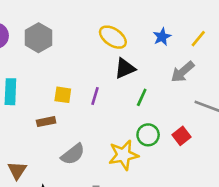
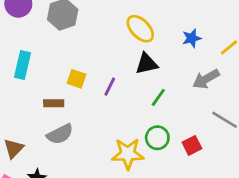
gray semicircle: (73, 154) -> (60, 134), moved

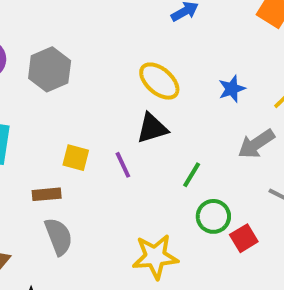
black triangle: (146, 64) -> (152, 128), moved
purple line: (110, 87) -> (123, 165), turned -48
gray semicircle: (60, 134) -> (59, 237), turned -80
green circle: (157, 138) -> (213, 216), moved

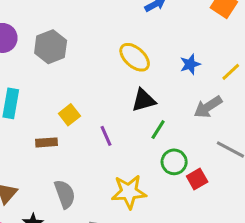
black triangle: (152, 128) -> (144, 100), moved
yellow square: (76, 158) -> (69, 115), turned 36
purple line: (123, 165) -> (106, 136), moved
gray semicircle: (59, 237) -> (65, 194), moved

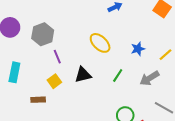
black triangle: (144, 100) -> (83, 75), moved
green line: (158, 130) -> (118, 76), moved
purple line: (106, 136) -> (57, 57), moved

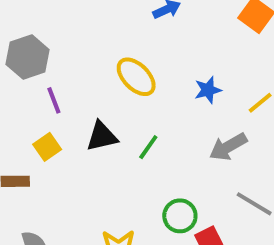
green line: (118, 76) -> (148, 147), moved

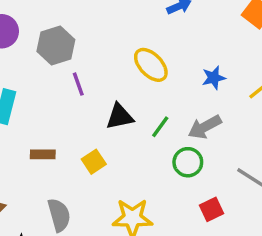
yellow square: (47, 147) -> (94, 162), moved
gray arrow: (228, 147) -> (205, 127), moved
green circle: (180, 216) -> (188, 162), moved

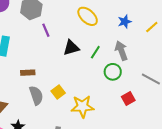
gray arrow: (205, 127) -> (121, 51), turned 102
yellow square: (94, 162) -> (58, 92), moved
gray semicircle: (59, 215) -> (36, 95), moved

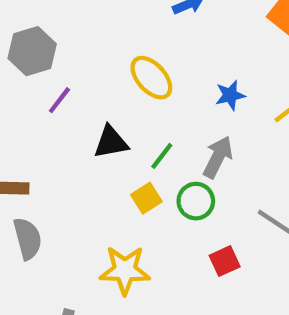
purple line: (46, 30) -> (59, 100), turned 56
gray arrow: (121, 51) -> (218, 157), turned 42
yellow square: (58, 92) -> (146, 198), moved

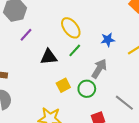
green line: (162, 156) -> (75, 50), moved

